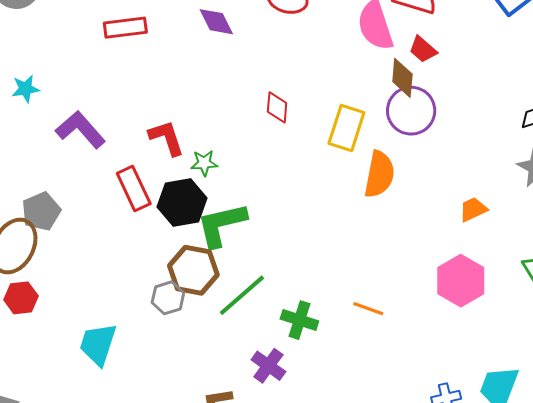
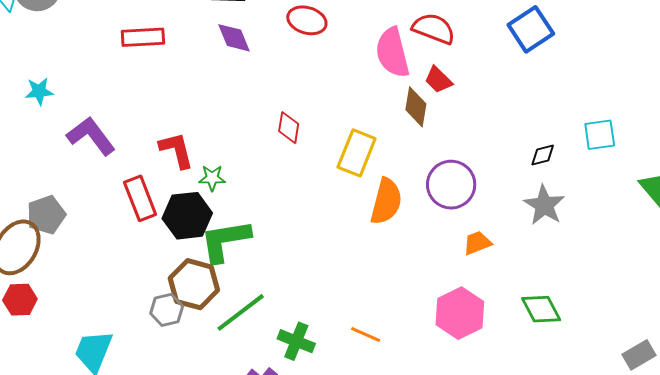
purple circle: (411, 111) -> (451, 185), moved

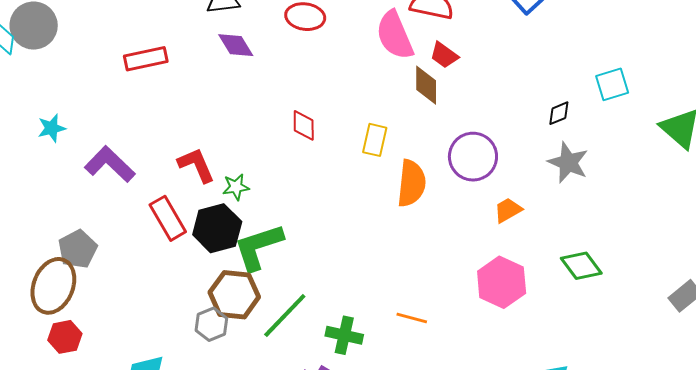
yellow rectangle: (357, 153) -> (375, 140), size x0.7

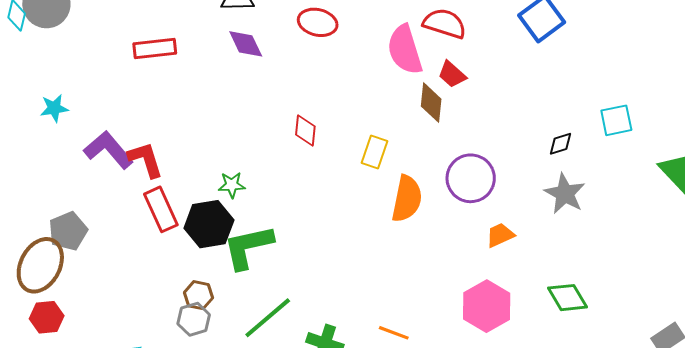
red L-shape: (196, 165) -> (146, 160), moved
brown hexagon: (234, 295) -> (198, 295), moved, size x0.6

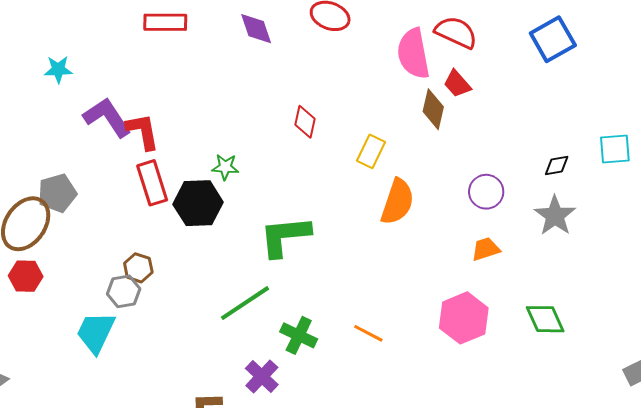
purple circle: (471, 178) -> (486, 192), moved, size x0.7
green L-shape: (248, 247) -> (285, 236), moved
brown hexagon: (198, 295) -> (138, 268), moved
gray hexagon: (194, 319) -> (124, 291), moved

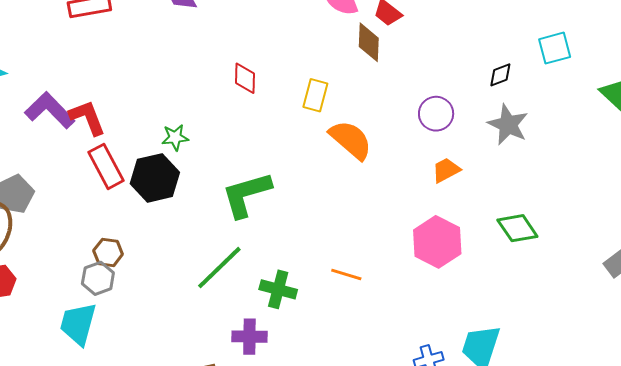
orange semicircle: (397, 202) -> (351, 140), turned -57
purple cross: (262, 376) -> (249, 337), turned -32

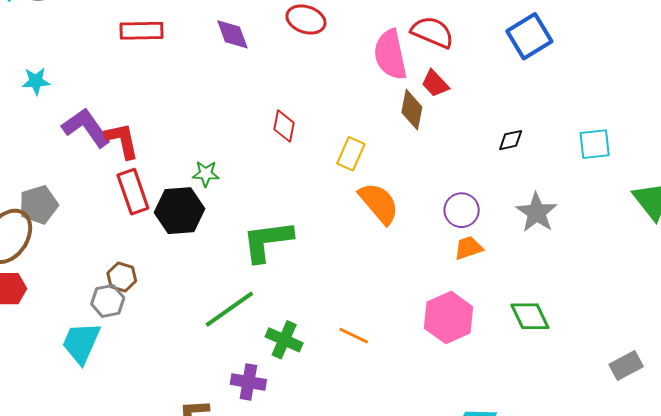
black diamond: (500, 75) -> (511, 140), moved
purple circle: (436, 114) -> (462, 210), moved

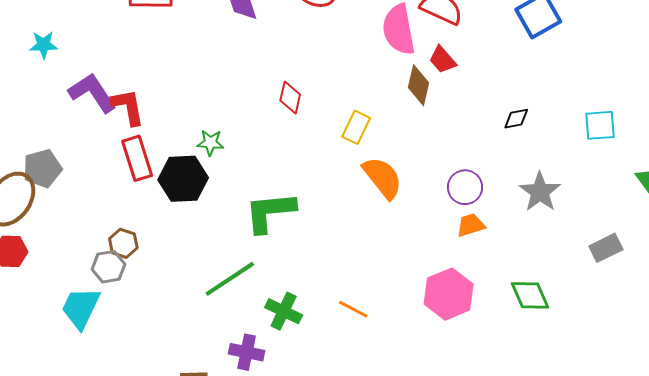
gray rectangle: (626, 366) -> (606, 248), moved

